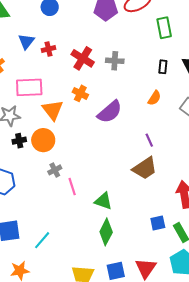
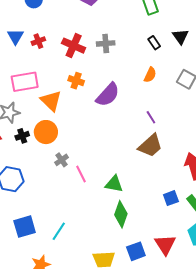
black rectangle: (163, 67) -> (154, 43), turned -32

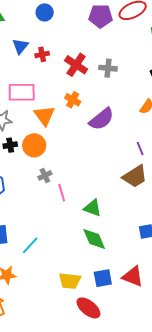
green diamond: (121, 214) -> (94, 239), turned -52
red triangle: (165, 245) -> (133, 276), turned -45

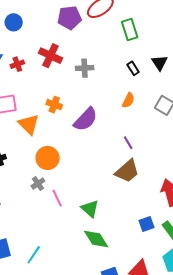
red cross: (76, 65) -> (50, 56), moved
orange circle: (34, 145) -> (48, 158), moved
green triangle: (93, 208) -> (90, 209), turned 30

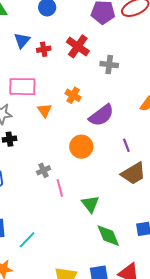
orange triangle: (29, 124) -> (45, 110), size x0.7
purple line: (128, 143) -> (126, 145), moved
orange circle: (48, 158) -> (81, 147), moved
green diamond: (96, 239) -> (108, 236), moved

